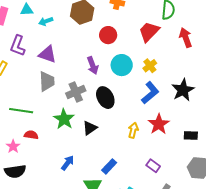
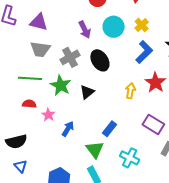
gray trapezoid: (47, 81) -> (40, 49), turned 105
green line: (21, 111) -> (30, 78), moved
pink star: (13, 146) -> (48, 115), moved
purple rectangle: (153, 166) -> (153, 124), size x1.5

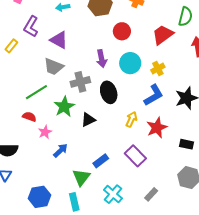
green line: (30, 78) -> (36, 92), turned -50
yellow arrow: (130, 91) -> (131, 119), moved
purple rectangle: (153, 124) -> (135, 156), moved

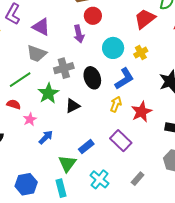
red circle: (122, 31) -> (93, 16), moved
purple arrow: (102, 59) -> (79, 34), moved
blue L-shape: (154, 95) -> (124, 79), moved

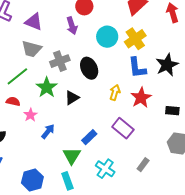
yellow cross: (141, 53) -> (135, 39), size x1.5
blue L-shape: (124, 79) -> (137, 68), moved, turned 120

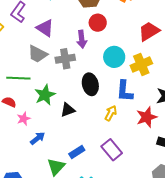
gray cross: (60, 61) -> (65, 59), moved
blue L-shape: (137, 68) -> (125, 91), moved
green line: (17, 76) -> (18, 78), turned 30
red star: (141, 98) -> (147, 117), moved

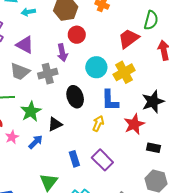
blue arrow: (38, 138) -> (36, 142), moved
blue rectangle: (77, 152) -> (74, 159), moved, turned -70

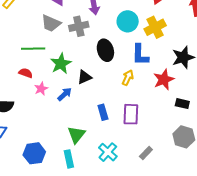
purple rectangle: (102, 160) -> (131, 114), turned 45

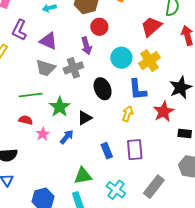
green triangle: (76, 135) -> (83, 176), turned 48
gray rectangle: (146, 153) -> (154, 187), size x1.6

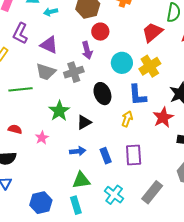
green line: (31, 95) -> (21, 89), moved
red semicircle: (26, 120) -> (15, 129), moved
blue arrow: (67, 137) -> (78, 151), moved, turned 42

